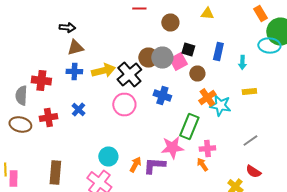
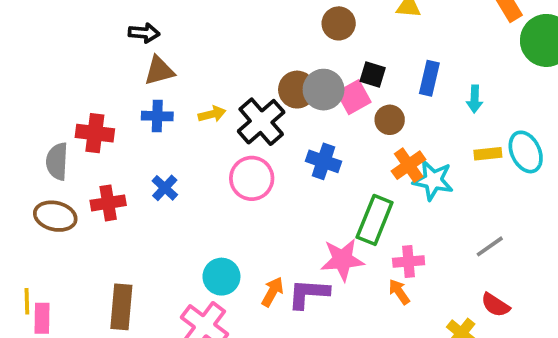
cyan ellipse: (269, 46) -> (526, 152), moved, turned 60
yellow arrow: (103, 70) -> (212, 114), size x0.6

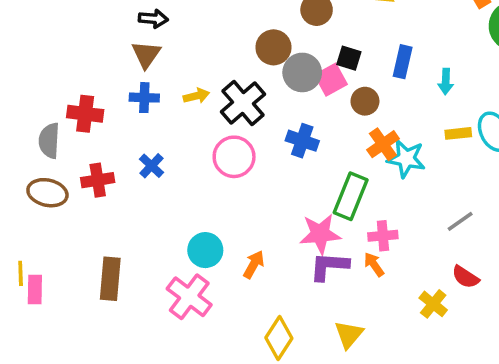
black arrow: (144, 33) -> (153, 19), moved
brown triangle: (159, 71) -> (146, 55), turned -40
brown circle: (297, 90) -> (273, 47), moved
purple L-shape: (308, 294) -> (329, 266), moved

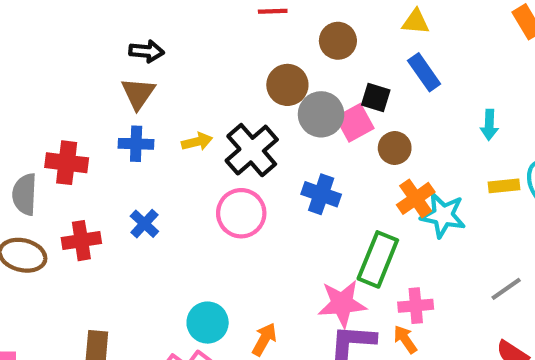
blue rectangle: (403, 62) -> (424, 72), moved, turned -48

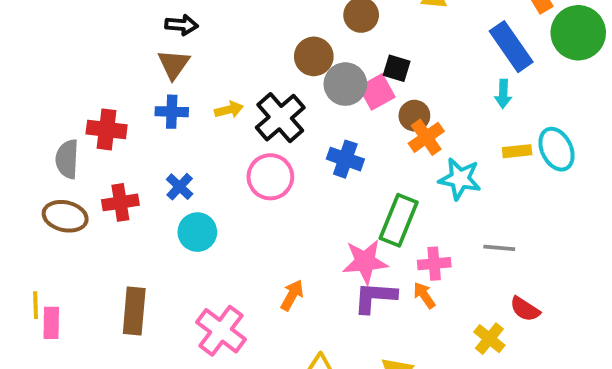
blue rectangle: (424, 72) -> (511, 47), moved, size x1.4
orange cross: (416, 198) -> (426, 137), moved
gray line: (506, 289) -> (499, 248), moved, turned 40
cyan circle: (208, 323) -> (197, 232), moved

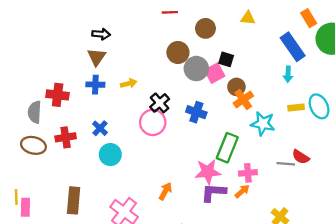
black cross: (280, 118) -> (160, 103), moved, size x0.7
orange arrow: (424, 295) -> (242, 191), turned 84
red semicircle: (525, 309) -> (301, 157), moved

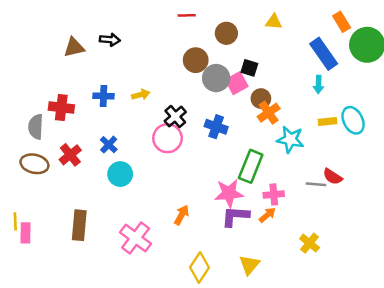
brown triangle: (97, 57) -> (74, 47), moved, turned 42
red cross: (66, 137) -> (70, 155), turned -30

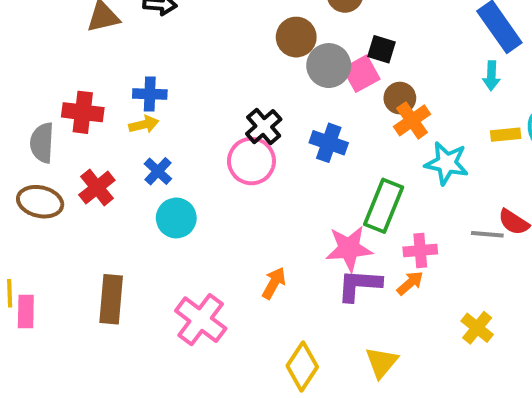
yellow arrow: (141, 95) -> (144, 124), moved

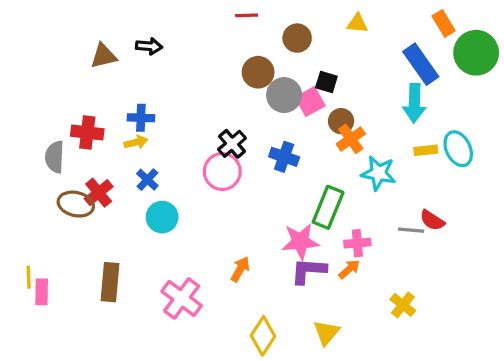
cyan arrow: (491, 76) -> (414, 103), size x1.6
brown ellipse: (40, 202) -> (76, 204), moved

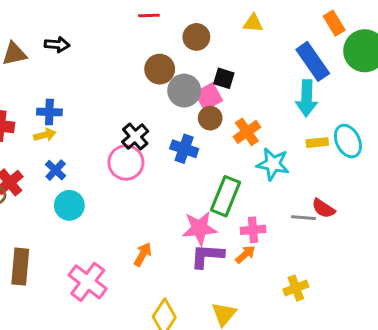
brown circle: (341, 121) -> (210, 118), moved
yellow cross: (403, 305) -> (296, 288), turned 30

